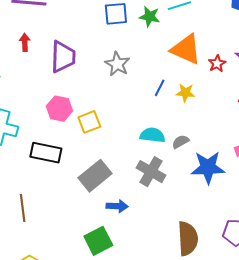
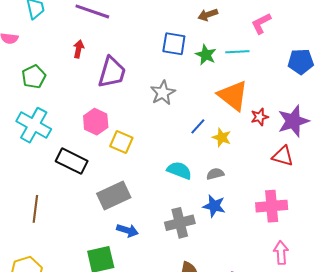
yellow square: (89, 122) -> (121, 142), turned 30
gray semicircle: (181, 142) -> (215, 174), moved
blue star: (208, 167) -> (214, 206), moved, size x0.7
gray cross: (151, 172) -> (180, 223), moved, turned 32

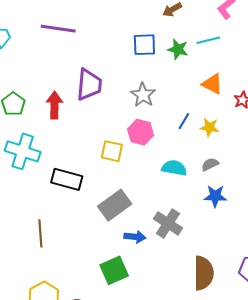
red arrow: (79, 49) -> (54, 105), moved, size x1.5
orange triangle: (233, 95) -> (212, 84), size x0.7
pink hexagon: (96, 122) -> (141, 132), moved
gray cross: (180, 223) -> (168, 223), moved, turned -32

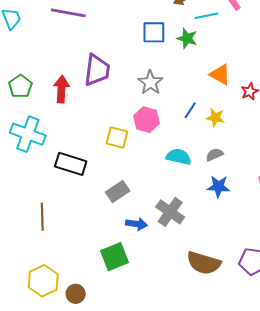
cyan line: (208, 40) -> (206, 16), moved
gray rectangle: (115, 205) -> (118, 191), size x0.7
brown semicircle: (204, 273) -> (204, 263), turned 104

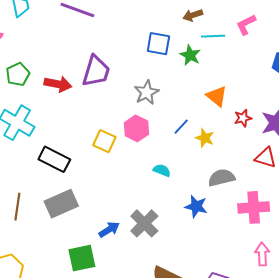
red arrow: (62, 89) -> (58, 84), turned 88
gray semicircle: (215, 155) -> (221, 178), moved, size x1.5
cyan semicircle: (179, 157) -> (162, 170), size x0.7
gray rectangle: (118, 191) -> (61, 204), moved, size x1.4
blue arrow: (137, 224) -> (109, 230), turned -50

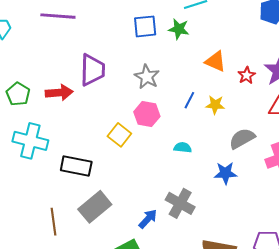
yellow square: (104, 141) -> (119, 135), turned 30

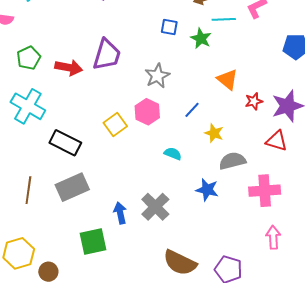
blue square: (145, 26) -> (169, 27), size x0.7
yellow star: (215, 105) -> (214, 133), moved
blue arrow: (148, 219) -> (120, 213), turned -70

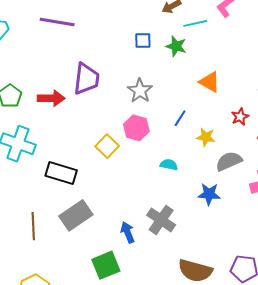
red star: (254, 101) -> (240, 117), moved

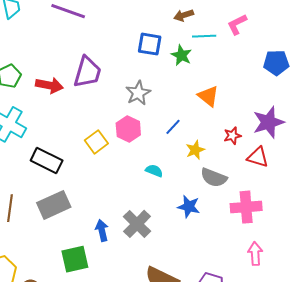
blue square: (143, 41) -> (150, 44), size x1.4
yellow star: (206, 137) -> (195, 150), turned 30
gray semicircle: (229, 161) -> (214, 178), turned -144

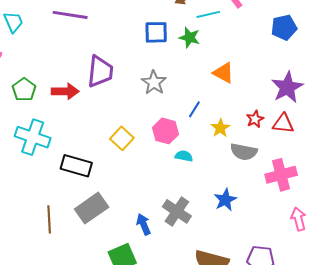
pink hexagon: (128, 129) -> (165, 131), moved
red star: (232, 136) -> (255, 119), moved
blue star: (189, 207) -> (225, 200), moved, turned -30

